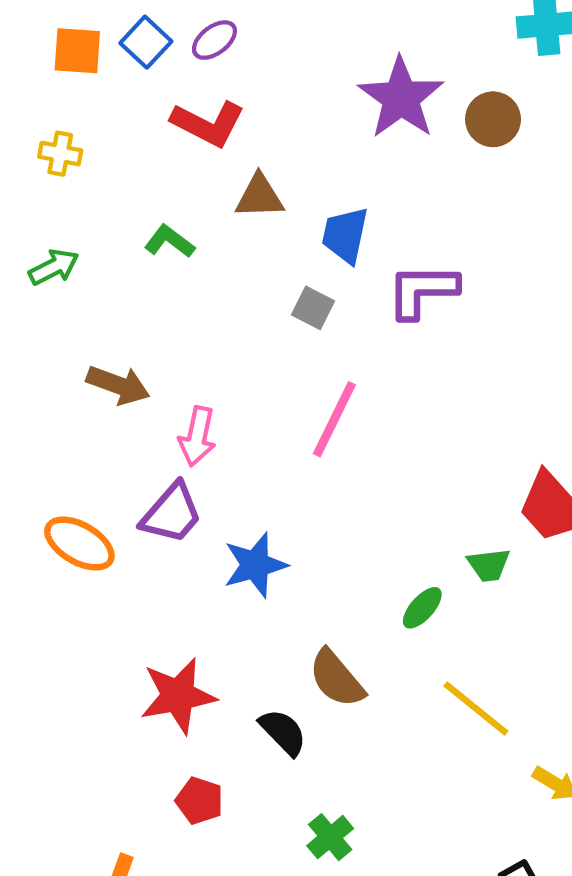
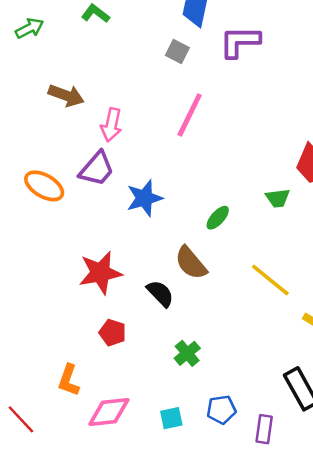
green ellipse: (422, 608) -> (218, 218), moved

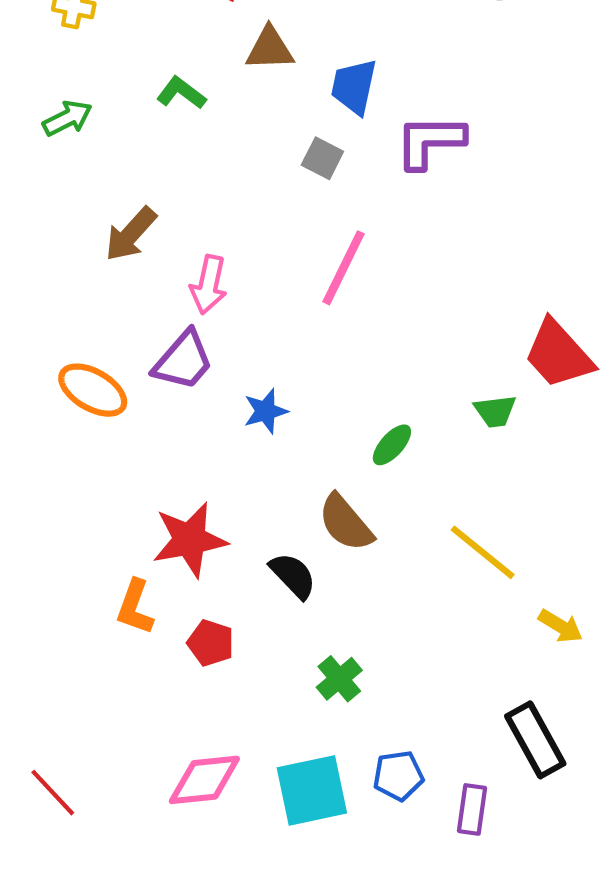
brown arrow: (66, 95) -> (131, 234), turned 112
blue star: (144, 198) -> (266, 411), size x0.7
orange L-shape: (69, 380) -> (135, 607), moved
cyan square: (171, 418) -> (312, 790), size x1.8

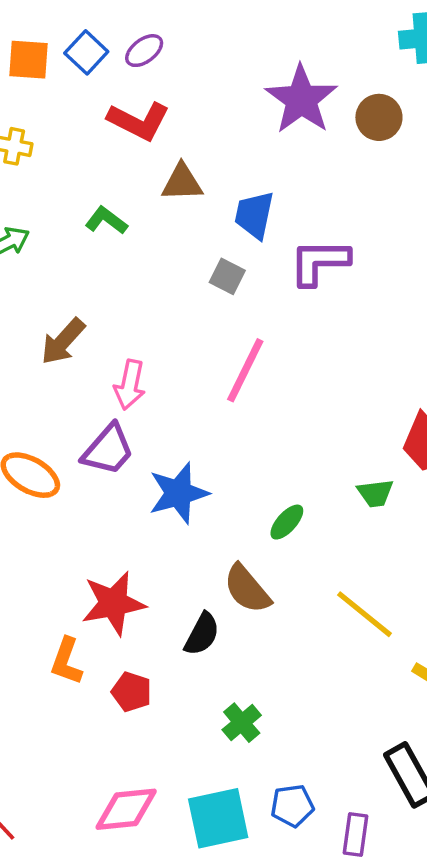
blue star: (266, 411) -> (178, 493), size x1.6
black semicircle: (293, 576) -> (202, 634), turned 72

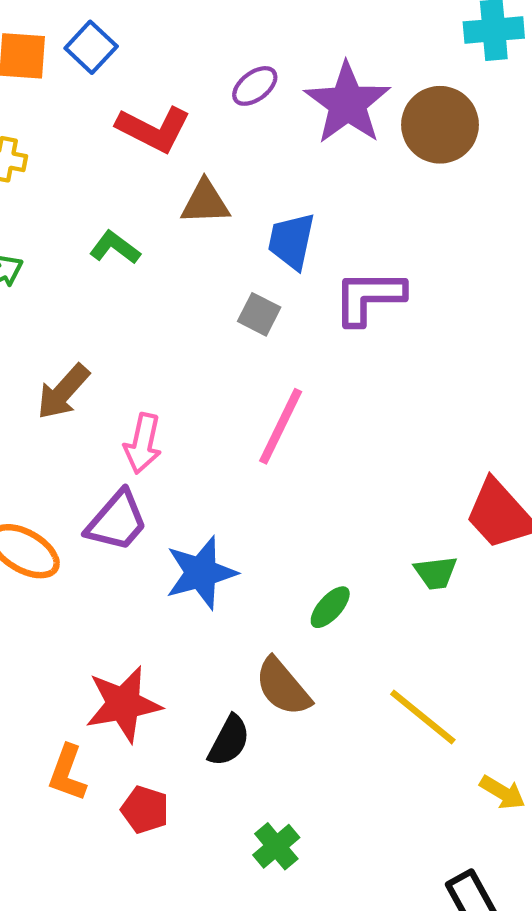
purple ellipse: (144, 51) -> (255, 86), moved
brown circle: (379, 117) -> (440, 125), size x1.4

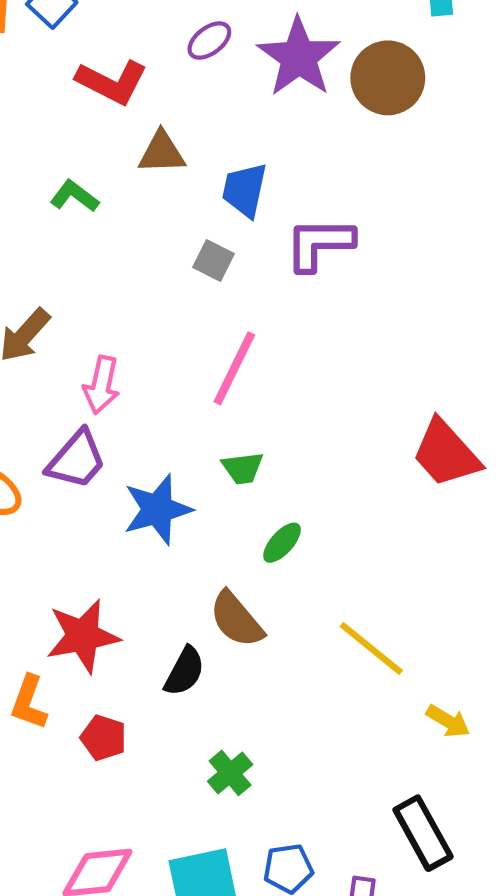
green trapezoid: (436, 573) -> (243, 468), moved

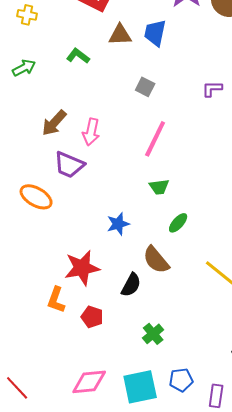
blue trapezoid: (245, 190) -> (155, 33), moved
purple L-shape: (319, 244) -> (212, 89), moved, size x0.6
pink arrow: (101, 385) -> (91, 132), moved
purple trapezoid: (77, 460) -> (69, 165), moved, turned 72
blue star: (157, 509) -> (118, 224), moved, size x0.7

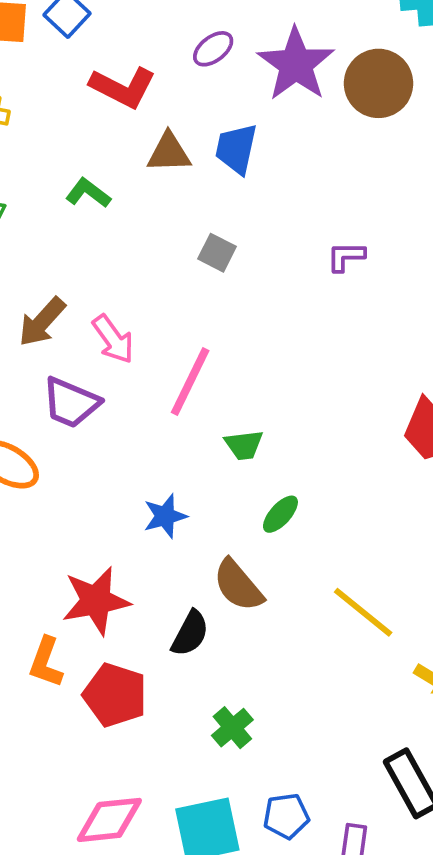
pink arrow: (91, 132) -> (113, 339), turned -48
pink line: (155, 139) -> (190, 381), moved
red pentagon: (92, 317) -> (115, 695), size x1.5

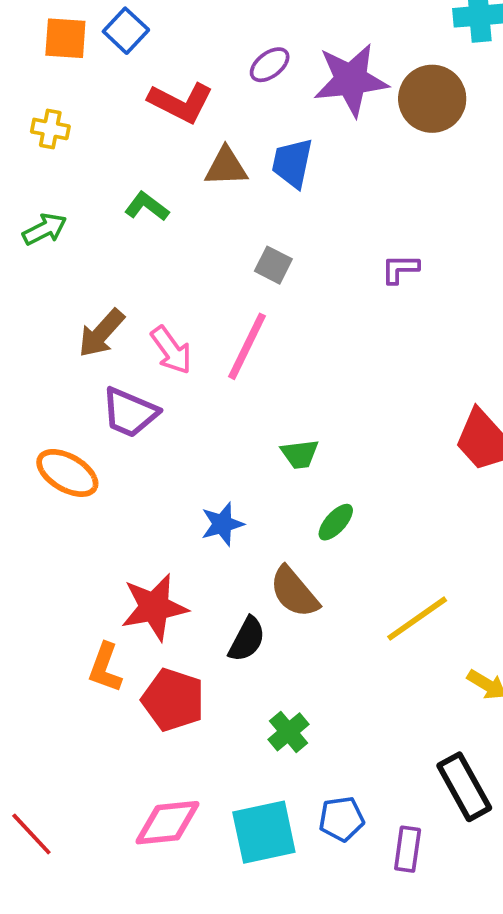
purple star: (296, 64) -> (351, 80), turned 30
pink line: (190, 381) -> (247, 346), moved
yellow line: (363, 612) -> (417, 619), turned -74

